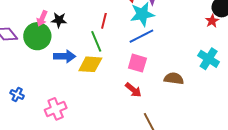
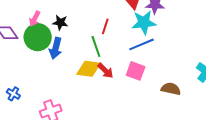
pink arrow: (42, 18) -> (35, 19), moved
blue arrow: (65, 56) -> (56, 48), moved, turned 100
red arrow: (133, 90) -> (105, 71), moved

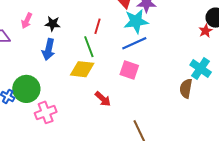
green circle: (38, 37) -> (26, 89), moved
red arrow: (105, 71) -> (103, 99), moved
brown semicircle: (171, 89) -> (186, 88), moved, turned -90

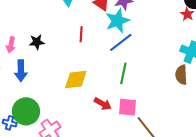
green line: (89, 47) -> (123, 73), moved, turned 45
blue arrow: (49, 50) -> (21, 71), moved
pink square: (129, 70) -> (127, 107), moved

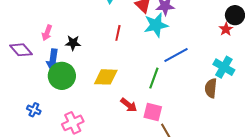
black star: (37, 42) -> (73, 43), moved
blue line: (121, 42) -> (176, 55), moved
green circle: (26, 111) -> (62, 76), moved

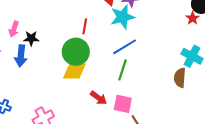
black star: (73, 43) -> (31, 38), moved
blue line: (176, 55) -> (125, 47), moved
green circle: (62, 76) -> (76, 52), moved

